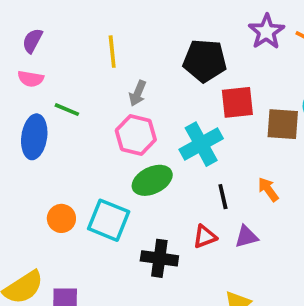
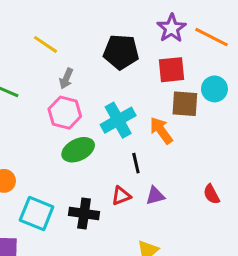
yellow line: (112, 52) -> (45, 44), turned -50
red square: (237, 102) -> (171, 70), moved
orange arrow: (268, 189) -> (161, 130), moved, size x1.4
cyan square: (109, 220) -> (37, 213), moved

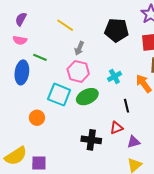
cyan cross: (118, 120) -> (114, 76), size x0.6
purple triangle: (155, 196) -> (134, 142), moved
cyan square: (37, 213) -> (59, 95), moved

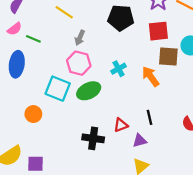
pink semicircle: (20, 40) -> (15, 29), turned -48
green line: (40, 57) -> (33, 39), moved
black line: (127, 106) -> (150, 117), moved

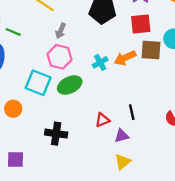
orange arrow: (151, 76) -> (125, 58), moved, turned -80
black cross: (93, 138) -> (56, 134), moved

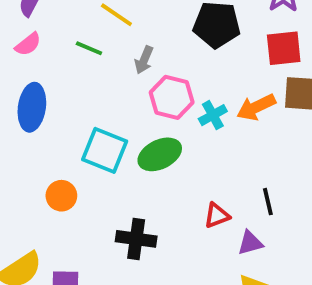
green line: (13, 32) -> (89, 48), moved
pink hexagon: (60, 57) -> (172, 97), moved

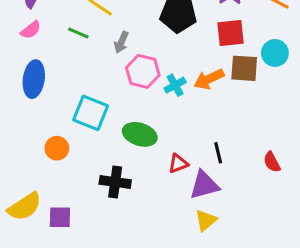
green ellipse: (160, 154) -> (140, 134), moved, turned 44
purple triangle: (250, 243) -> (204, 185), size x1.5

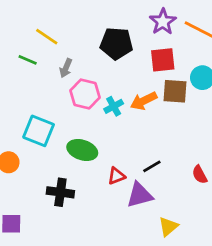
black line: (218, 153) -> (152, 166), turned 72
yellow triangle: (206, 220) -> (168, 226), moved

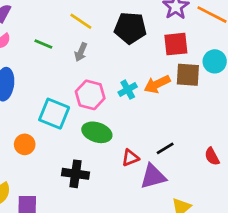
yellow line: (47, 37) -> (81, 21), moved
pink hexagon: (85, 94) -> (90, 95), moved

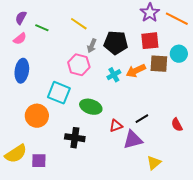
black pentagon: (130, 28) -> (116, 43), moved
green line: (43, 44) -> (42, 28), moved
gray arrow: (81, 52) -> (92, 46), moved
pink hexagon: (90, 95) -> (79, 65), moved
orange circle: (25, 144) -> (37, 116), size x1.5

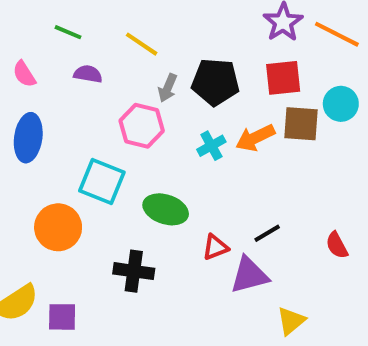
purple semicircle: (21, 18) -> (88, 74), moved, turned 72
green line: (42, 28) -> (68, 32), moved
pink semicircle: (20, 39) -> (24, 74), turned 96

